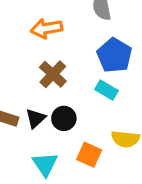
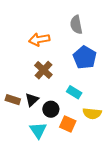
cyan rectangle: (106, 90) -> (74, 92), moved
black circle: (64, 118) -> (51, 109), moved

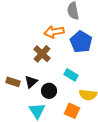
orange arrow: (39, 39) -> (54, 32), moved
orange square: (68, 124) -> (72, 111), moved

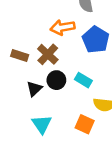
brown rectangle: (13, 82) -> (20, 56), moved
black circle: (49, 91) -> (56, 80), moved

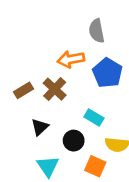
brown rectangle: (20, 56) -> (23, 90), turned -49
black circle: (56, 80) -> (74, 141), moved

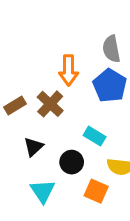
gray semicircle: (97, 31) -> (111, 49), moved
orange arrow: (71, 59) -> (69, 70), turned -80

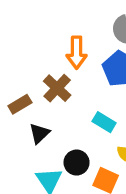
brown rectangle: (15, 105) -> (20, 104), moved
black circle: (72, 162) -> (77, 163), moved

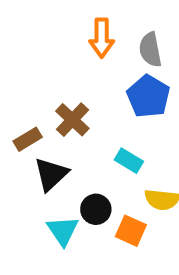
orange arrow: (77, 53) -> (102, 38), moved
black triangle: (39, 133) -> (51, 174), size x1.4

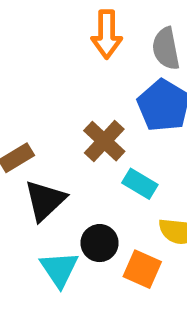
brown cross: (72, 120) -> (104, 141), moved

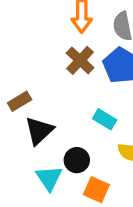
brown cross: (104, 141) -> (80, 60), moved
orange square: (142, 269) -> (96, 190), moved

